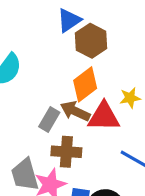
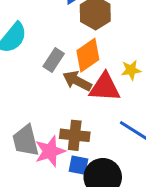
gray rectangle: (49, 119) -> (54, 60), moved
brown cross: (66, 152) -> (75, 135), moved

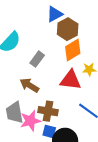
orange diamond: (88, 55) -> (73, 50), moved
brown arrow: (77, 81) -> (29, 85), moved

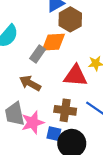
orange diamond: (73, 50) -> (53, 42), moved, turned 30
brown cross: (48, 111) -> (65, 110), moved

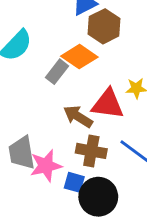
orange diamond: (53, 42) -> (79, 57), turned 35
brown arrow: (30, 83) -> (78, 117), moved

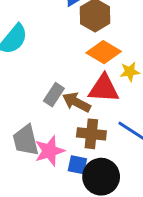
orange diamond: (79, 57) -> (104, 52), moved
gray rectangle: (57, 72) -> (54, 95), moved

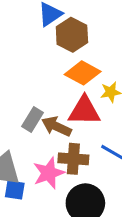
pink star: (49, 151) -> (49, 173), moved
blue square: (77, 165) -> (15, 190), moved

